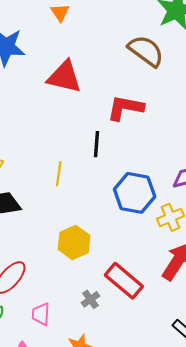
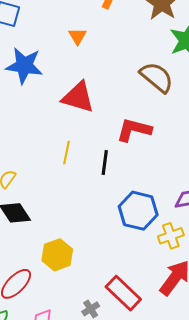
yellow line: (59, 174) -> (67, 153), moved
yellow hexagon: (74, 242) -> (57, 255), moved

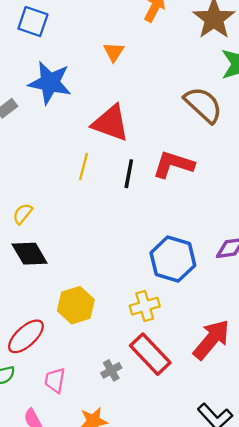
yellow line: (67, 153) -> (84, 167), moved
black line: (105, 163) -> (129, 174), moved
yellow cross: (171, 236) -> (145, 306), moved

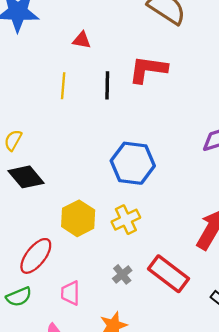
red triangle: (110, 123) -> (82, 40), size x0.5
blue hexagon: (173, 259) -> (133, 163), moved
yellow cross: (145, 306) -> (126, 220), moved
red rectangle: (150, 354) -> (168, 274), moved

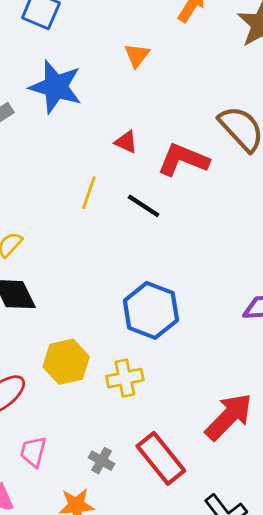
red L-shape: (148, 69) -> (183, 160), moved
black line: (107, 85) -> (144, 206), turned -72
gray cross: (122, 274) -> (102, 461), moved, turned -36

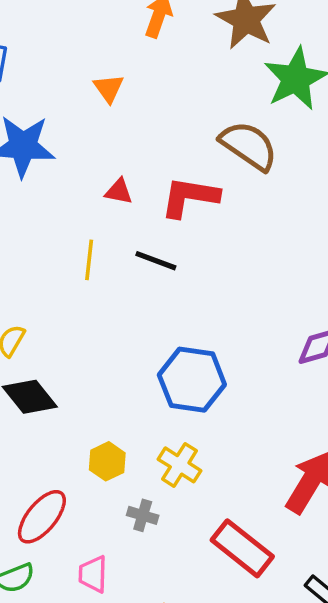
yellow hexagon: (66, 362) -> (107, 461), size x0.7
yellow cross: (125, 378) -> (180, 465), turned -33
gray cross: (102, 461) -> (143, 515), moved

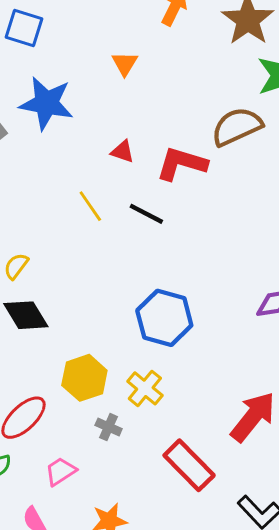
brown semicircle: (249, 146) -> (237, 127), turned -66
yellow line: (89, 260) -> (90, 206), turned -48
yellow hexagon: (107, 461) -> (84, 378), size x1.4
pink trapezoid: (93, 574) -> (61, 471), turned 48

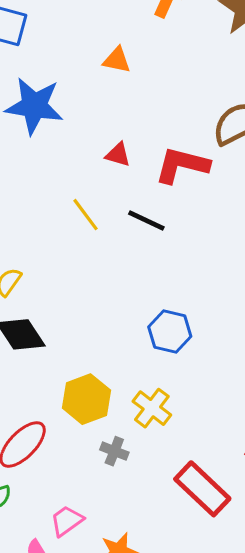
orange triangle: (125, 64) -> (117, 60), turned -48
blue hexagon: (164, 318) -> (170, 332), size x0.7
pink trapezoid: (61, 471) -> (67, 521), moved

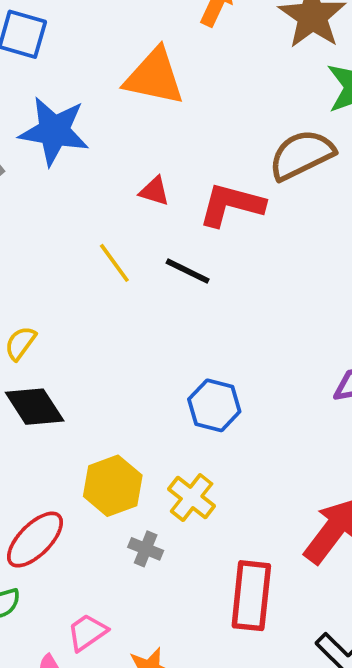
orange triangle: (117, 60) -> (154, 77), size x1.8
red rectangle: (202, 489) -> (251, 596), turned 52

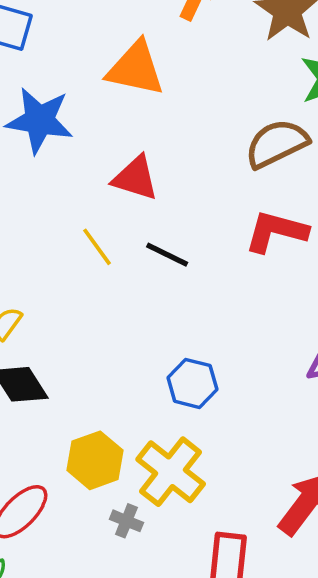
red triangle: (154, 191) -> (135, 178), size x1.6
red L-shape: (231, 205) -> (276, 231), moved
yellow cross: (192, 498) -> (171, 472), size x1.5

